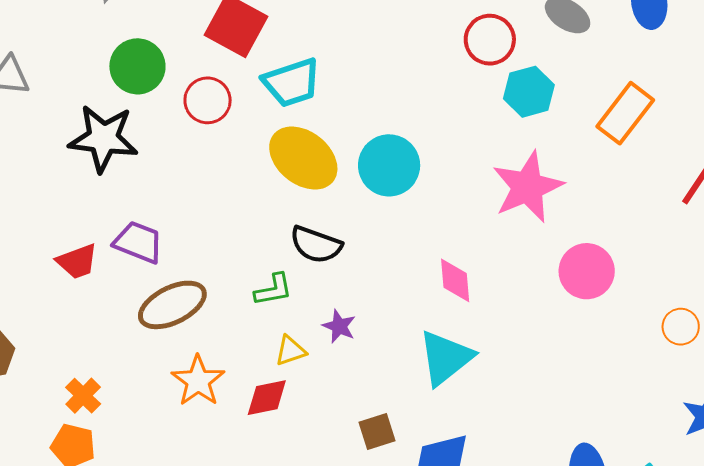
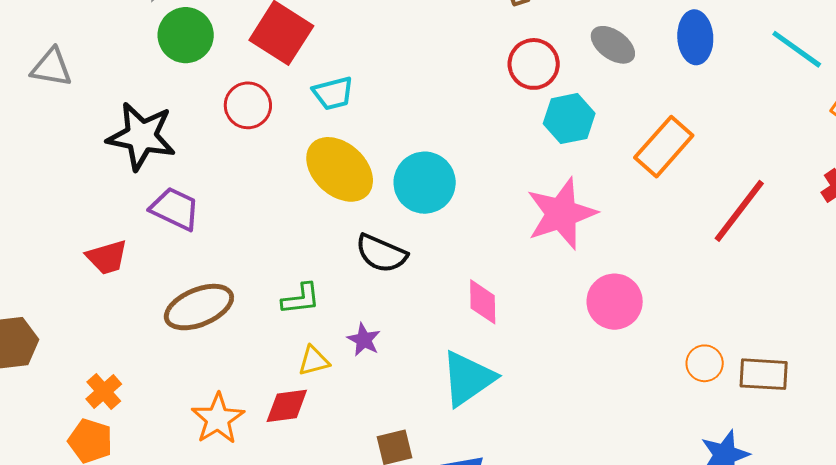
green circle: (137, 66) -> (186, 35), moved
cyan trapezoid: (292, 83) -> (333, 93), size x0.7
purple trapezoid: (138, 242) -> (175, 209), moved
black semicircle: (316, 245) -> (381, 253), moved
orange star: (198, 381) -> (218, 419), moved

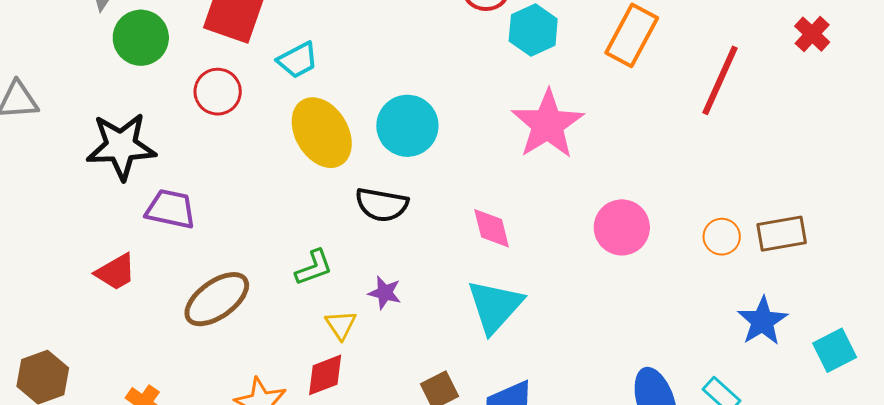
yellow ellipse: (340, 169) -> (322, 133), turned 30
pink circle: (615, 302) -> (622, 227), moved
yellow triangle: (314, 361) -> (341, 325), turned -36

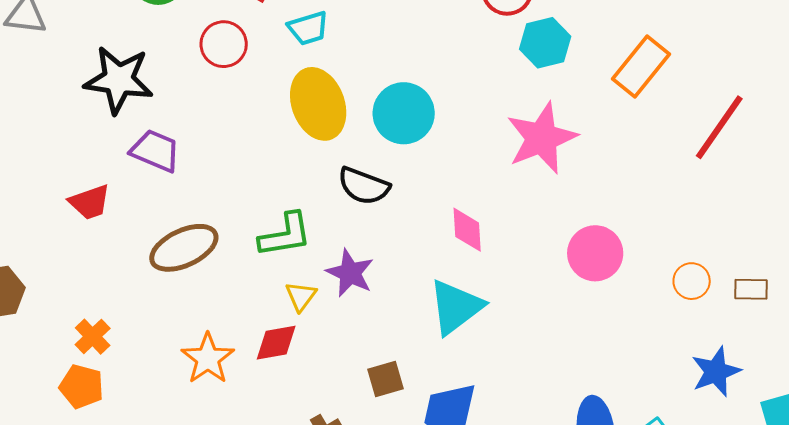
brown rectangle: (782, 234) -> (751, 289), size x0.7
green L-shape: (314, 267) -> (285, 235), size x1.4
purple star: (385, 293) -> (350, 273), size x1.4

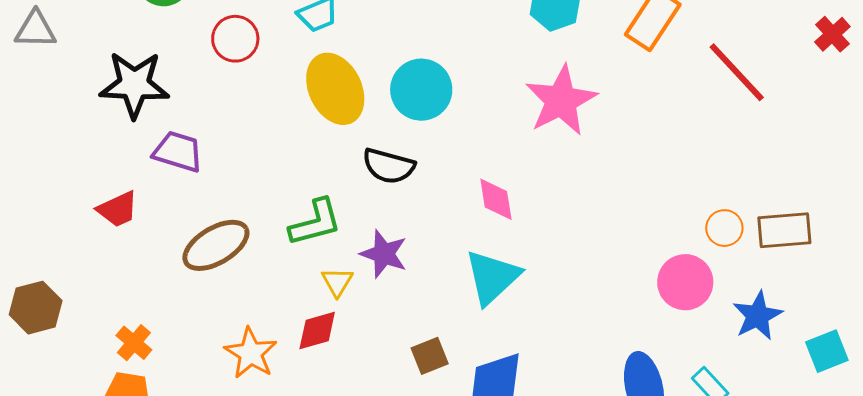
red line: (719, 127) -> (737, 72), turned -72
pink circle: (595, 253) -> (685, 282), moved
brown rectangle: (751, 289) -> (784, 230), size x1.6

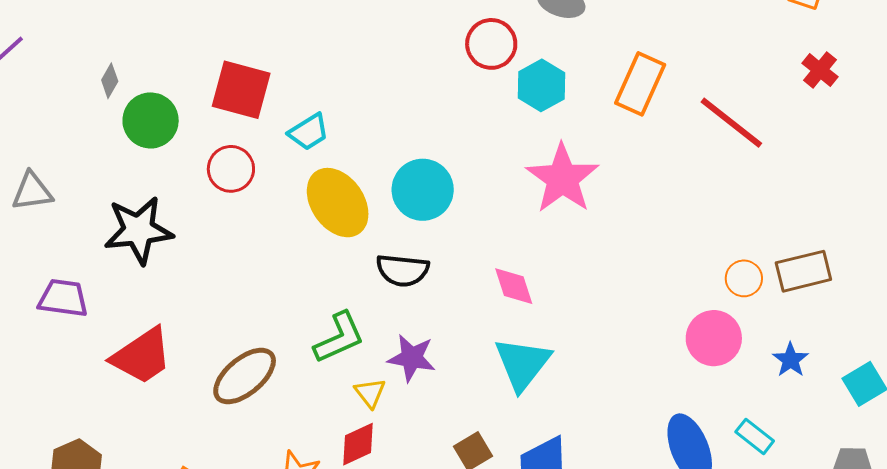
purple trapezoid: (178, 152) -> (63, 298), moved
red trapezoid: (118, 209) -> (142, 356), size x1.5
blue star: (758, 316) -> (790, 360), size x0.7

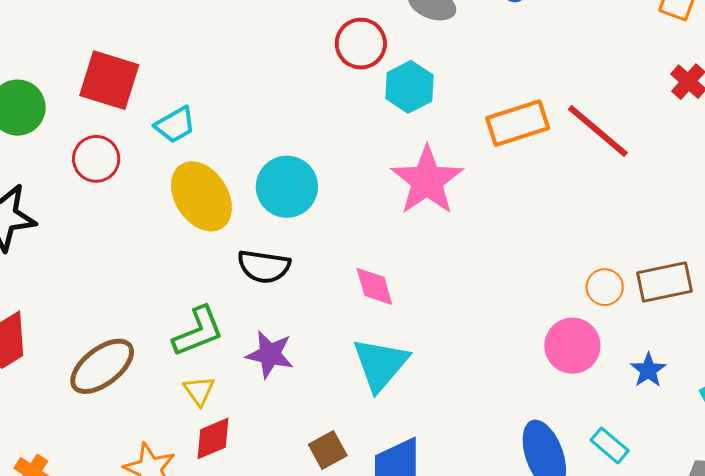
orange rectangle: (640, 84) -> (518, 123), moved, turned 46
yellow triangle: (370, 393) -> (199, 391), moved

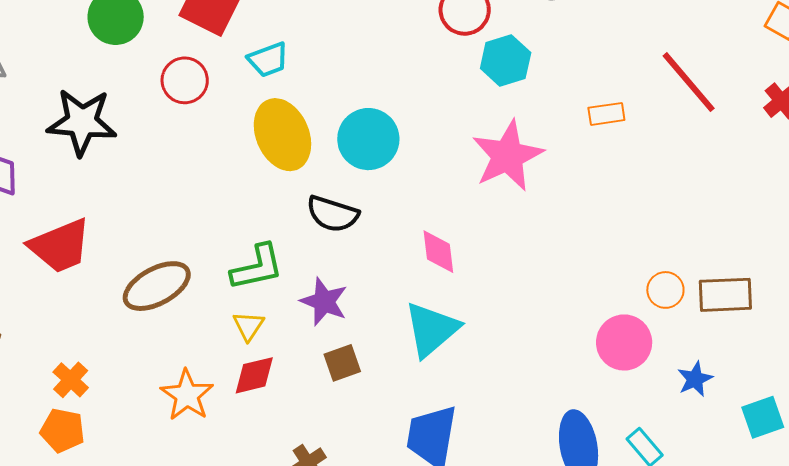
orange rectangle: (518, 123) -> (606, 114), size x0.6
red line: (598, 131) -> (689, 82), moved
brown square: (328, 450) -> (342, 363), moved

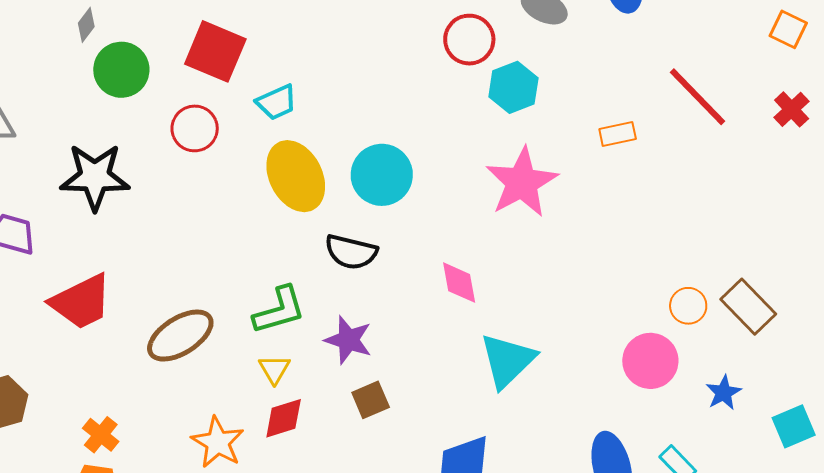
brown rectangle: (725, 295) -> (748, 307), turned 52
cyan triangle: (432, 329) -> (507, 360), moved

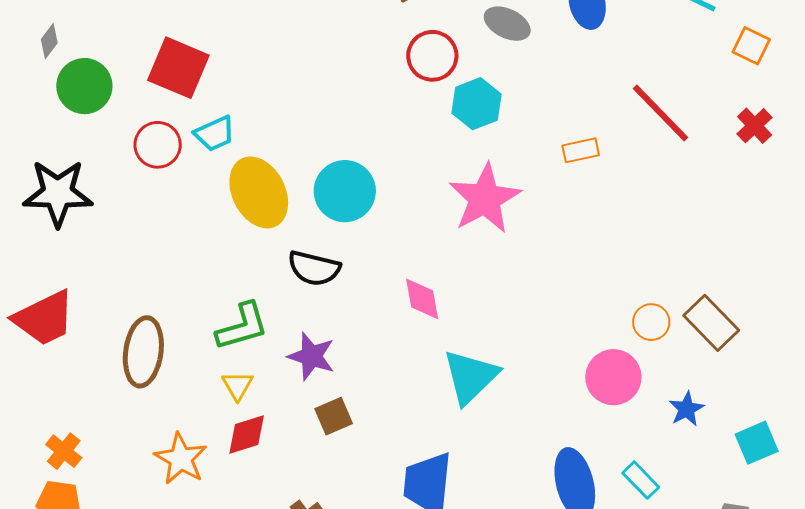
cyan trapezoid: (277, 102) -> (215, 134), moved
brown ellipse: (180, 336) -> (143, 352), turned -50

